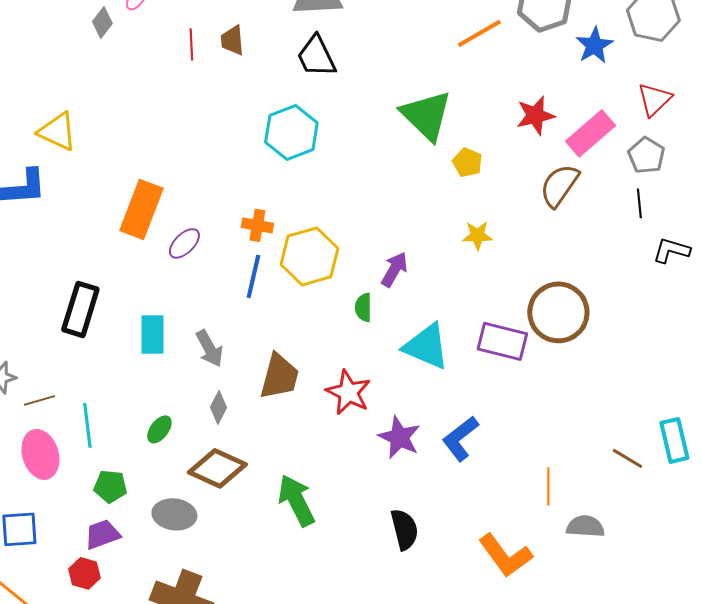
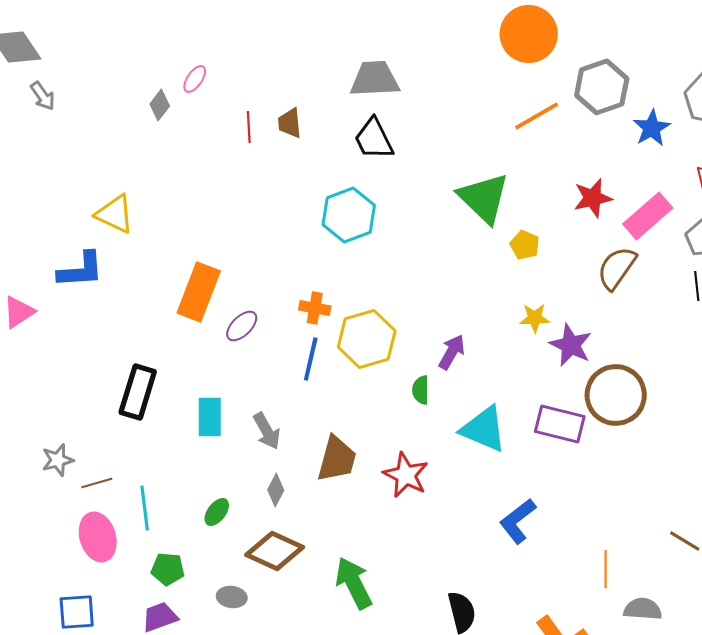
purple star: (399, 437) -> (571, 345), moved
gray ellipse: (174, 514) -> (232, 597), size x0.7

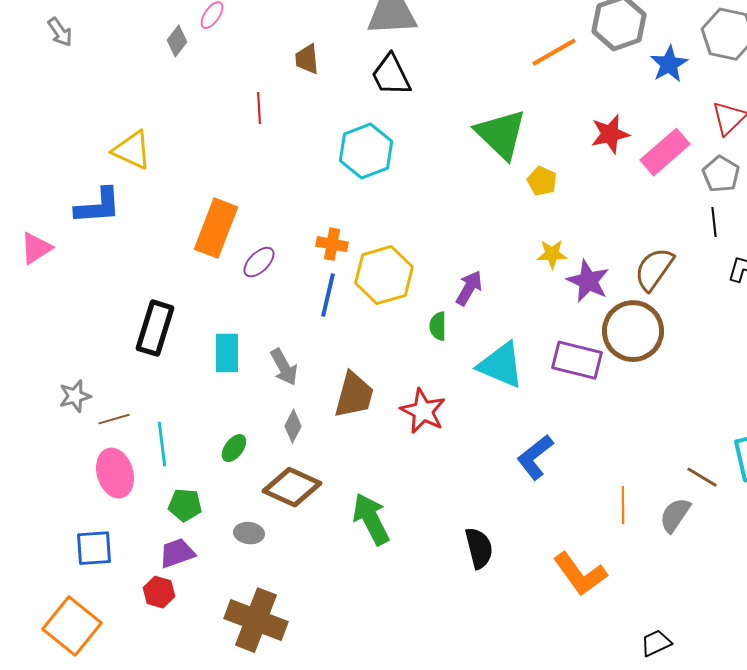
red line: (249, 127) -> (259, 108), moved
brown semicircle: (617, 268) -> (654, 269), moved
gray semicircle: (643, 609) -> (675, 515), moved, turned -60

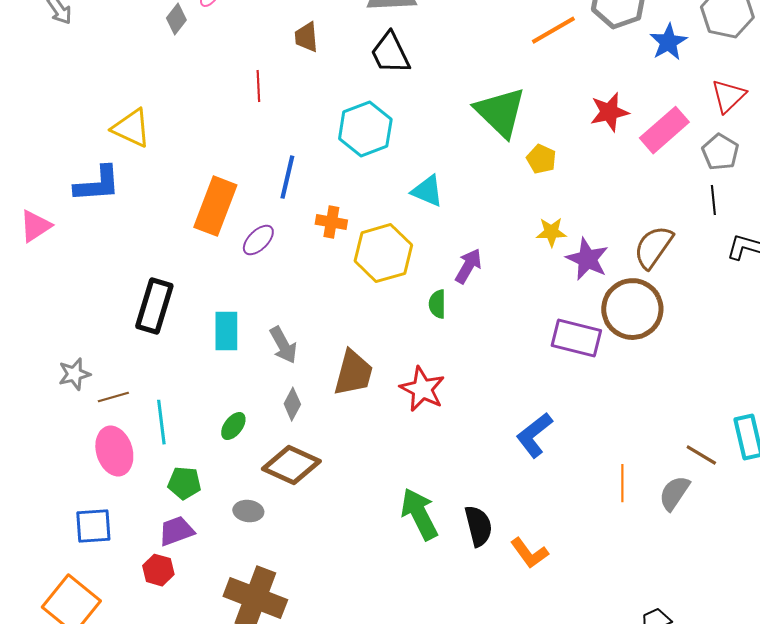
blue line: (328, 295) -> (287, 177), moved
cyan triangle: (501, 365) -> (427, 191), moved, size x0.7
green arrow: (371, 519) -> (419, 514), moved
orange L-shape: (580, 574) -> (529, 553), moved, size x0.7

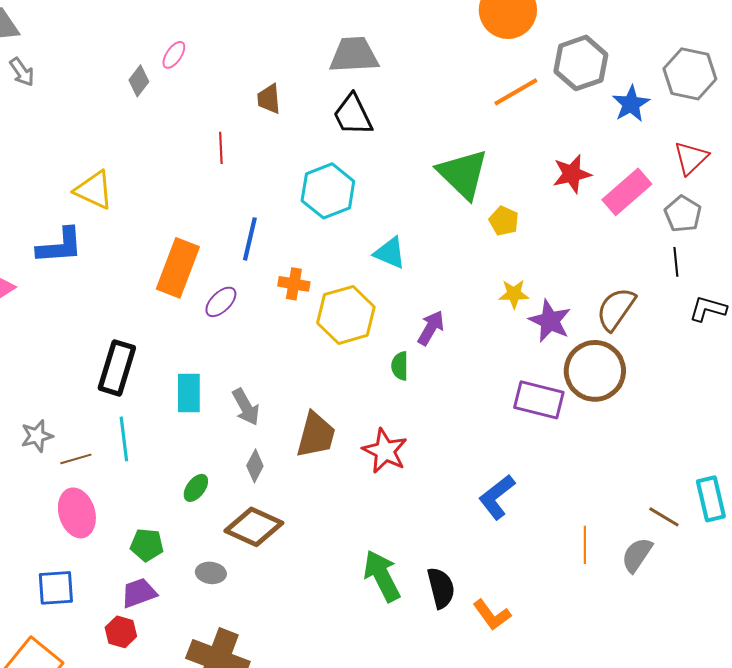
cyan line: (161, 422) -> (124, 439), moved

